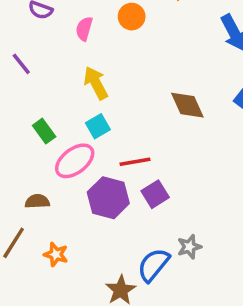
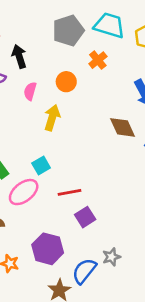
yellow arrow: (96, 83) -> (52, 118), moved, turned 45
brown diamond: (187, 105) -> (122, 127), moved
purple hexagon: (108, 198) -> (48, 249), moved

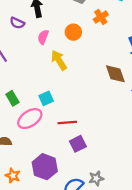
yellow arrow: (52, 118) -> (59, 60), turned -54

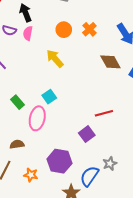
orange cross: (101, 17) -> (89, 29), moved
pink semicircle: (43, 37) -> (28, 33), moved
pink ellipse: (30, 119) -> (37, 118), turned -35
red line: (67, 122) -> (104, 113), moved

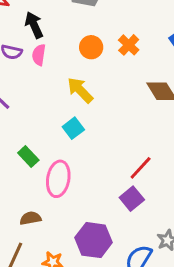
cyan square: (49, 97) -> (73, 128), moved
red line: (104, 113) -> (141, 168), moved, turned -30

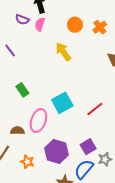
cyan square: (73, 128) -> (62, 103), moved, size x1.5
pink ellipse: (58, 179) -> (38, 121), moved
purple square: (132, 199) -> (88, 147), moved

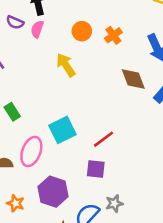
purple square: (88, 147) -> (96, 169), moved, turned 35

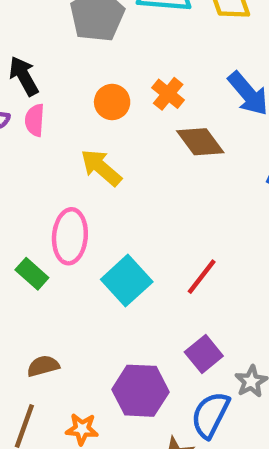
brown diamond: (133, 79) -> (200, 142), moved
pink ellipse: (31, 152) -> (70, 236), moved
purple square: (96, 169) -> (204, 354), moved, turned -30

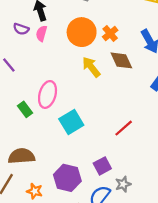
orange circle: (112, 102) -> (82, 32), size x1.6
yellow arrow: (101, 168) -> (91, 67), moved
red line: (202, 277) -> (124, 128), moved
brown semicircle: (43, 366) -> (21, 156), size x1.6

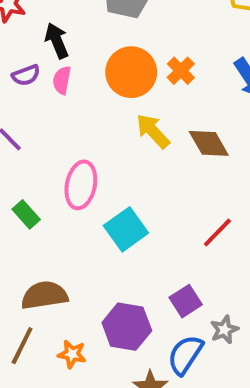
purple semicircle: (21, 29) -> (26, 75), turned -35
brown diamond: (121, 60) -> (209, 143), moved
green rectangle: (25, 109) -> (26, 214), moved

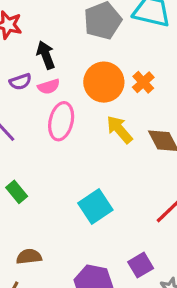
pink semicircle: (62, 80) -> (49, 87), turned -120
pink ellipse: (81, 185) -> (61, 121), moved
brown semicircle: (44, 295) -> (29, 257), size x0.7

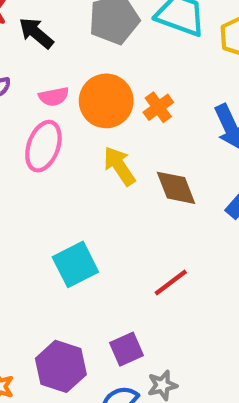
black arrow: (46, 55) -> (36, 33), moved, turned -36
pink semicircle: (49, 87) -> (54, 97), moved

